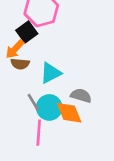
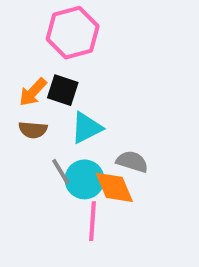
black square: (27, 32) -> (63, 90), moved, turned -36
brown semicircle: (20, 64) -> (33, 130), moved
pink line: (39, 133) -> (92, 221), moved

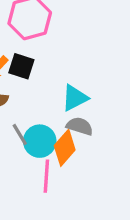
cyan triangle: (86, 128) -> (75, 98), moved
orange diamond: (114, 187) -> (65, 148), turned 64

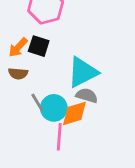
cyan triangle: (75, 98) -> (83, 72), size x1.4
orange diamond: (65, 148) -> (74, 113), turned 32

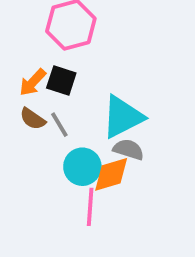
brown semicircle: (18, 74) -> (33, 119), turned 30
gray line: (37, 102) -> (59, 125), moved

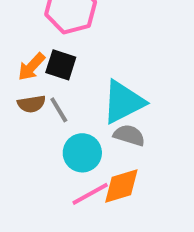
brown semicircle: (33, 119) -> (31, 104), turned -44
orange diamond: (111, 174) -> (121, 186), moved
pink line: (90, 207) -> (90, 194), turned 57

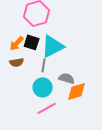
cyan triangle: (123, 102) -> (53, 46), moved
gray line: (59, 110) -> (44, 65), moved, turned 40
orange diamond: (121, 186) -> (77, 91), moved

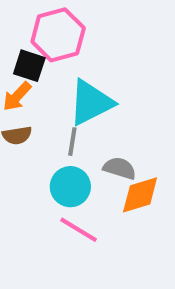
black square: (32, 42) -> (29, 66), moved
pink line: (47, 108) -> (79, 230), turned 60

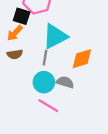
gray semicircle: (120, 168) -> (65, 82), moved
orange diamond: (140, 195) -> (82, 59), moved

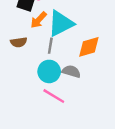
orange arrow: (15, 33) -> (39, 20), moved

